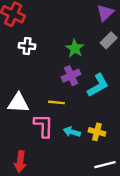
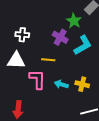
white cross: (27, 46) -> (22, 35), moved
green star: (75, 48) -> (74, 21), moved
purple cross: (71, 76) -> (60, 37), turned -35

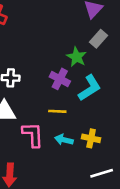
yellow line: (48, 60) -> (57, 111), moved

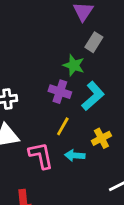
yellow line: (57, 111) -> (63, 126), turned -54
yellow cross: (91, 138) -> (101, 138), moved, turned -30

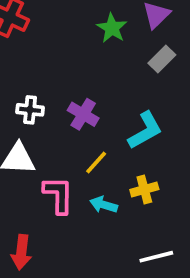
green star: (74, 65) -> (112, 28), moved
purple cross: (60, 92) -> (83, 114), moved

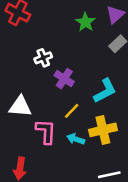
white cross: (30, 110) -> (43, 58), moved, turned -30
yellow cross: (144, 189) -> (103, 130), size x1.5

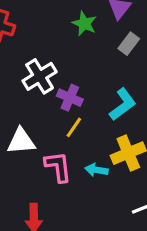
white cross: (43, 58) -> (40, 76), size x1.5
yellow line: (72, 111) -> (74, 127), moved

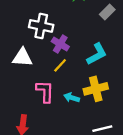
white cross: (40, 76) -> (41, 26), turned 35
white triangle: (21, 141) -> (22, 57), moved

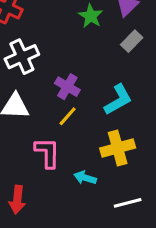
white cross: (41, 26) -> (22, 57), moved, turned -35
cyan arrow: (72, 98) -> (85, 178), moved

